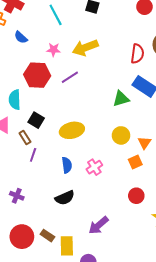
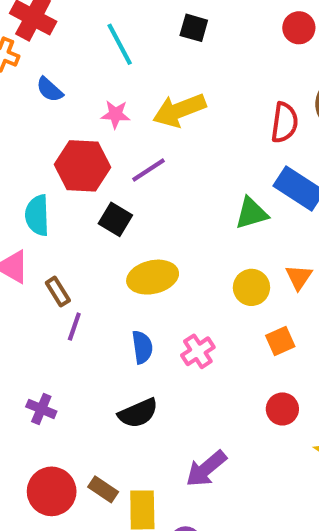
black square: (36, 120) -> (115, 219), moved
orange triangle: (144, 143) -> (299, 277), moved

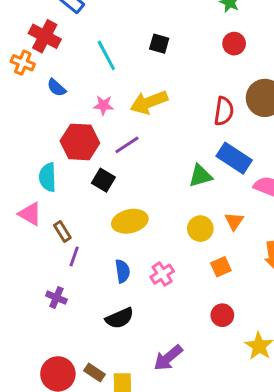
purple cross: (41, 409) -> (56, 298), moved

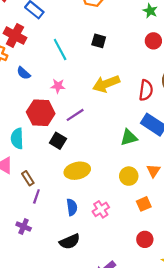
yellow arrow: (149, 102) -> (106, 84), moved

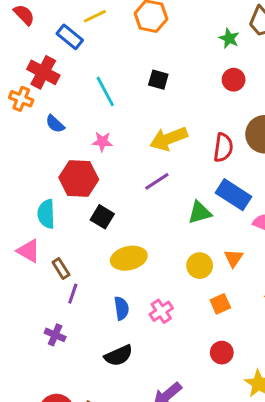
purple line: (75, 115) -> (157, 181), moved

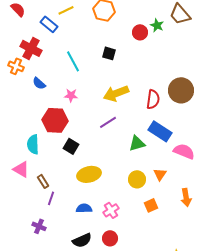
red circle: (234, 80) -> (140, 32), moved
blue semicircle: (121, 308) -> (84, 208), turned -84
red circle: (222, 353) -> (110, 238), moved

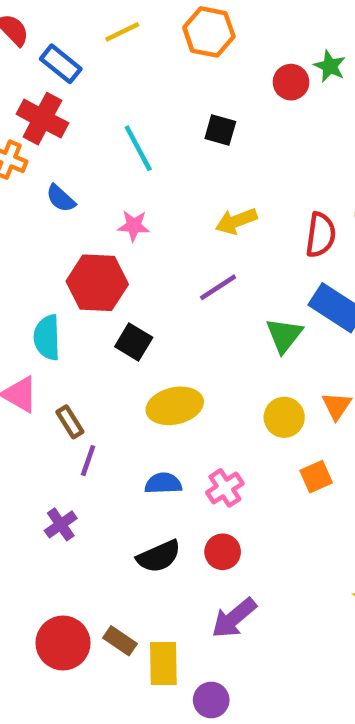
blue rectangle: (49, 24) -> (61, 64), moved
yellow arrow: (116, 93) -> (236, 221), size x0.7
green triangle: (137, 143) -> (284, 335), turned -36
purple cross: (39, 226) -> (61, 524), turned 32

